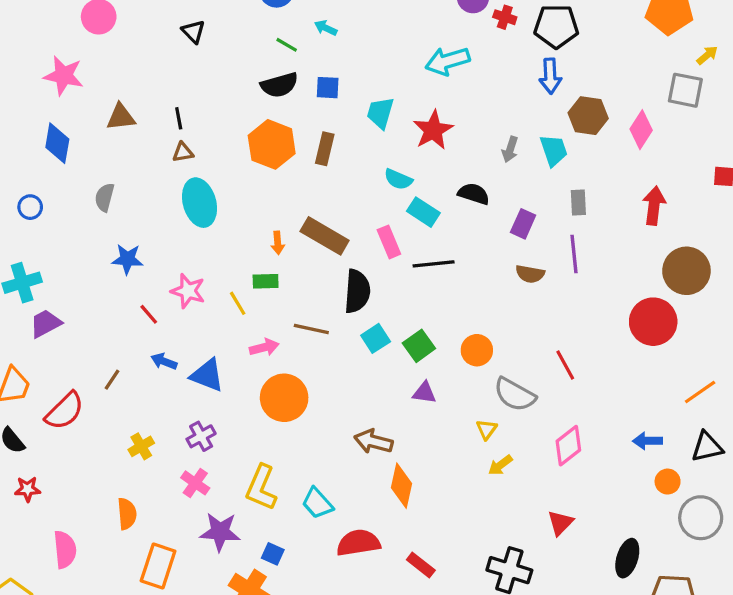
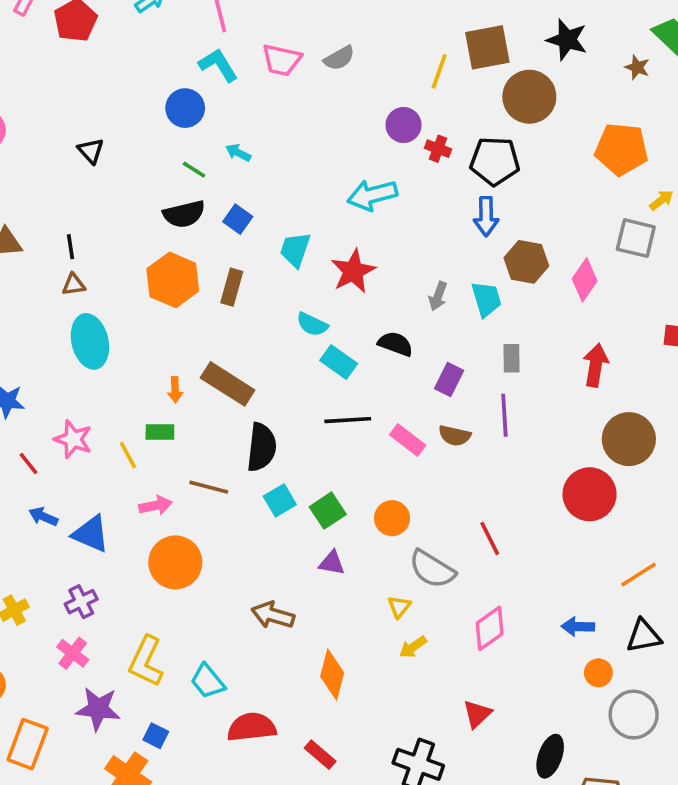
blue square: (328, 88) -> (238, 219), turned 30
pink rectangle: (389, 242) -> (408, 440), moved, turned -32
orange diamond: (402, 486) -> (332, 675), moved

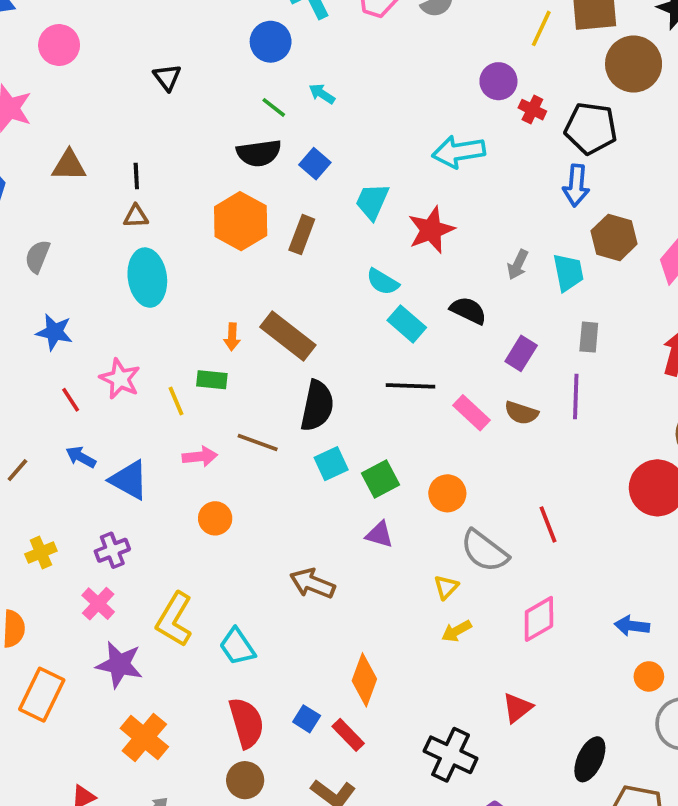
orange circle: (175, 562) -> (215, 518), size x0.6
orange diamond: (332, 675) -> (364, 680), moved
red semicircle: (252, 727) -> (246, 723), moved, turned 75
blue square: (156, 736) -> (307, 719), moved

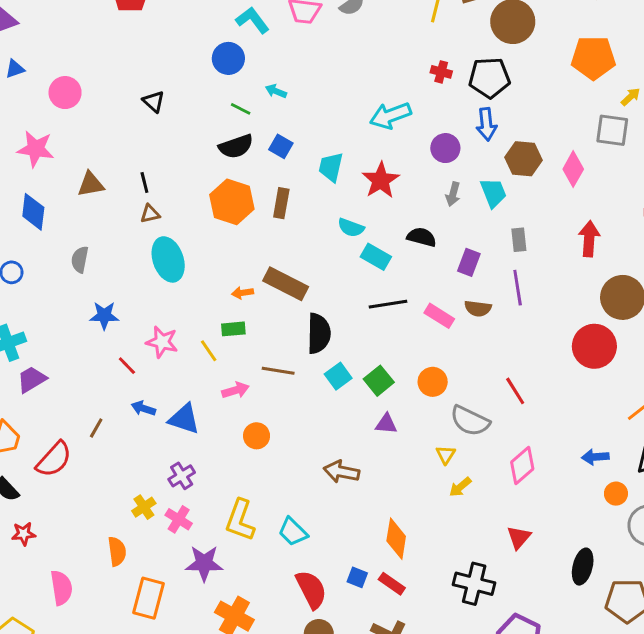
purple circle: (498, 81) -> (445, 148), moved
orange arrow: (232, 337) -> (243, 293), turned 90
yellow cross: (41, 552) -> (144, 507), moved

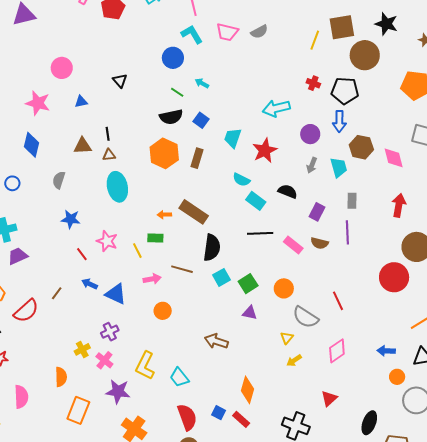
blue triangle: (15, 69) -> (81, 102), moved
pink diamond: (573, 169) -> (394, 158), turned -50
brown triangle: (91, 184) -> (83, 146), moved

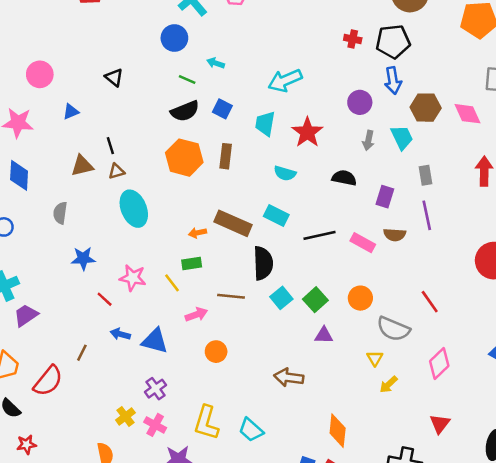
cyan arrow: (276, 108) -> (285, 80), moved
cyan rectangle: (256, 201) -> (276, 216), moved

